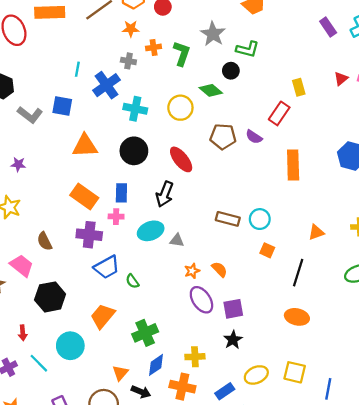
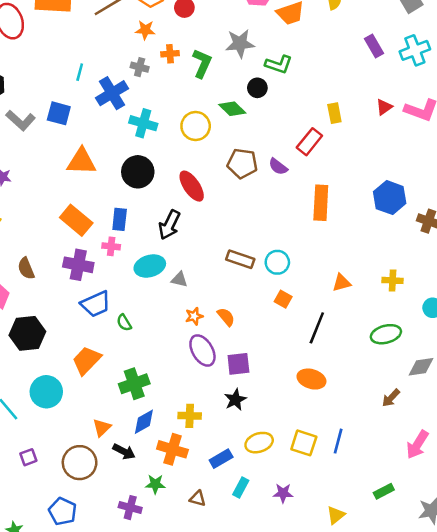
gray star: (213, 34) -> (240, 43), turned 30
blue line: (328, 389) -> (338, 441), moved

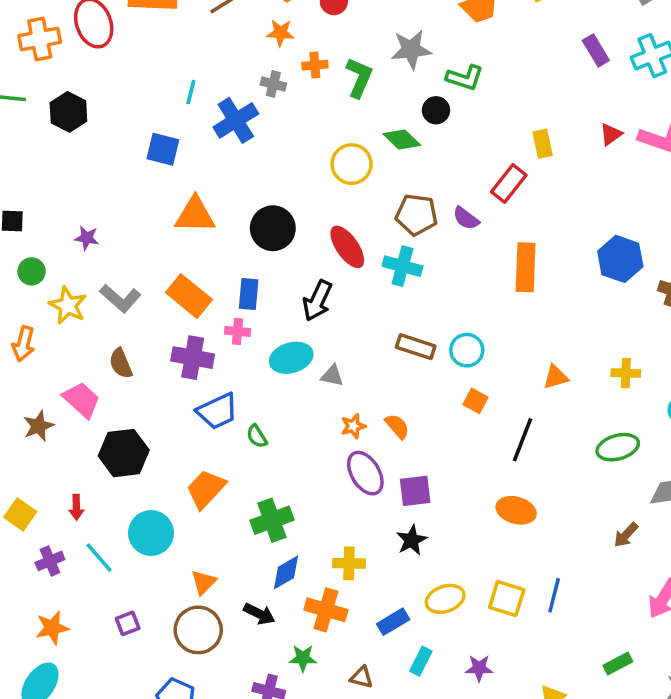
gray L-shape: (21, 120) -> (120, 298), moved
cyan cross: (143, 123) -> (402, 266), moved
orange triangle: (102, 428) -> (204, 582), moved

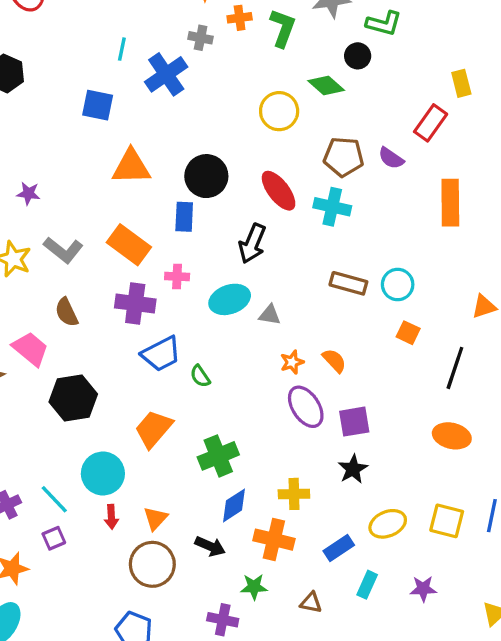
blue rectangle: (249, 294) -> (184, 217), moved
red arrow: (76, 507) -> (111, 517), moved
purple square: (128, 623) -> (54, 538), moved

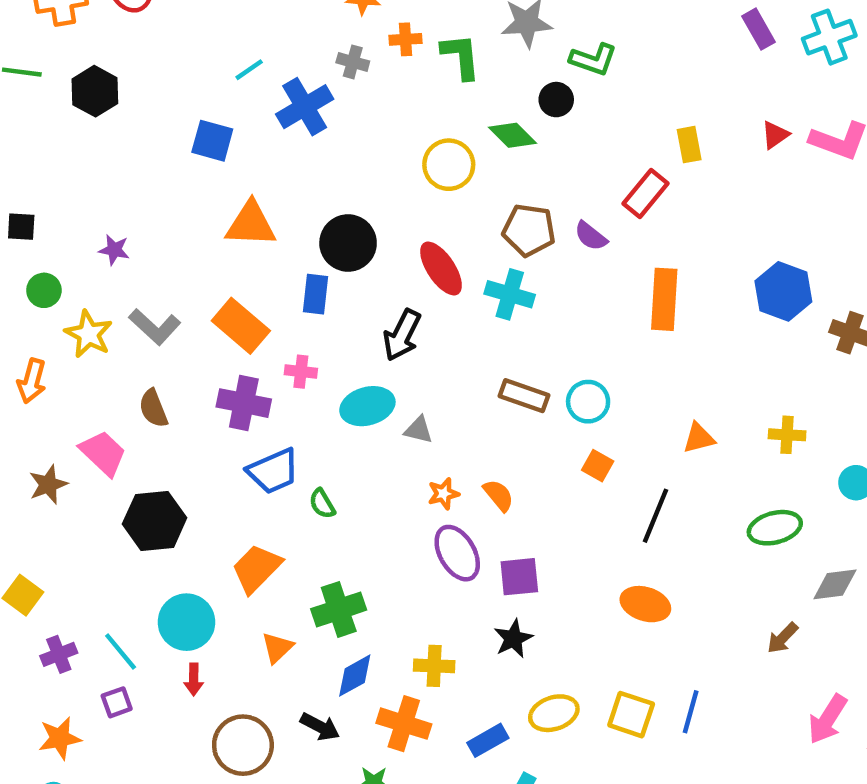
green L-shape: (283, 28) -> (461, 56), turned -30
cyan line: (122, 49) -> (249, 70), turned 40
orange triangle: (155, 518) -> (277, 648), moved

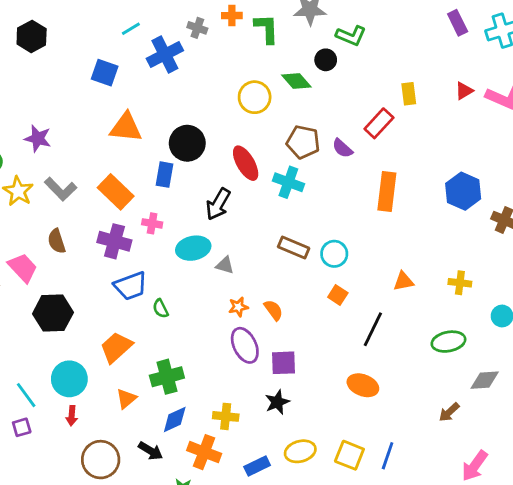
purple star: (114, 250) -> (38, 138), size x1.4

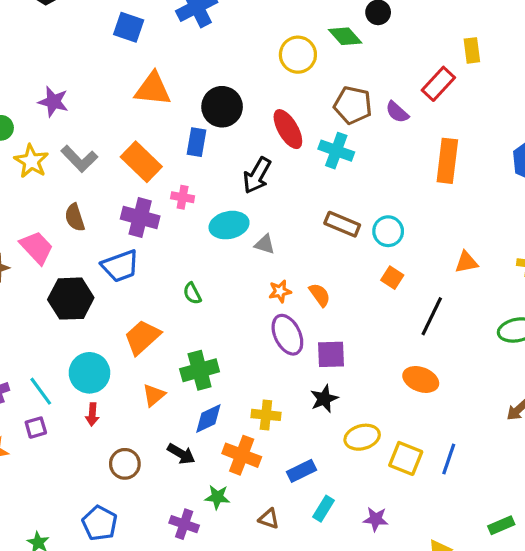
blue trapezoid: (131, 286) -> (120, 266), moved
yellow ellipse: (300, 451) -> (362, 437), moved
brown circle: (101, 460) -> (125, 464), size x0.7

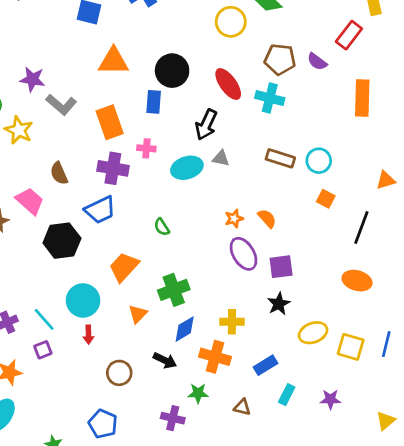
gray L-shape: (79, 159) -> (61, 105), moved
orange rectangle: (141, 162) -> (110, 122), turned 32
gray triangle: (265, 244) -> (221, 158), moved

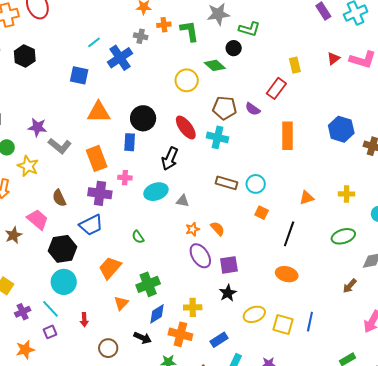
gray triangle: (221, 158) -> (183, 201), moved
cyan circle: (83, 300) -> (64, 282), moved

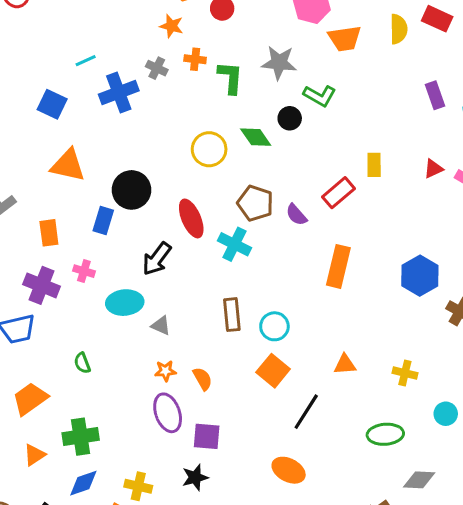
orange rectangle: (97, 158) -> (49, 233), size x0.7
brown rectangle: (227, 183) -> (232, 315), turned 55
orange square: (262, 213) -> (273, 371), size x1.5

